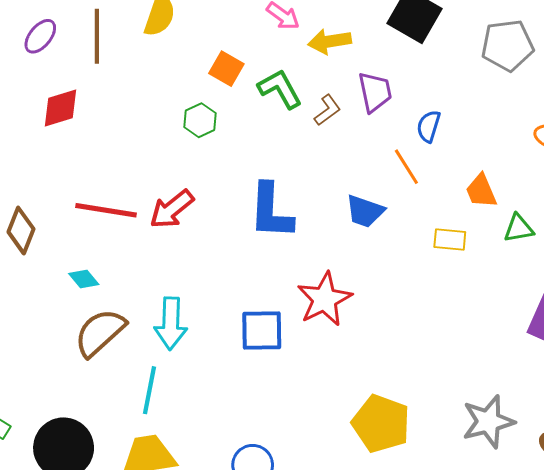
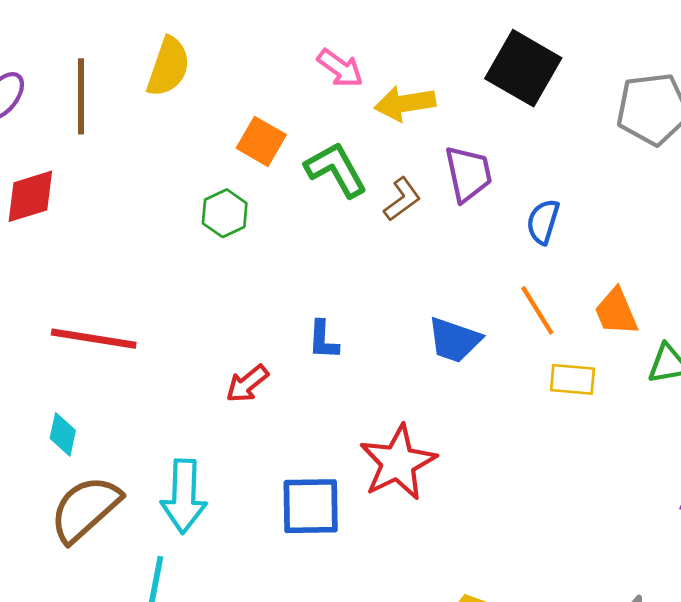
orange line: (406, 167) -> (537, 310), moved
red arrow: (172, 209) -> (247, 384), moved, size x0.7
blue L-shape: (271, 211) -> (323, 340), size x0.5
cyan diamond: (84, 279) -> (63, 434), turned 52

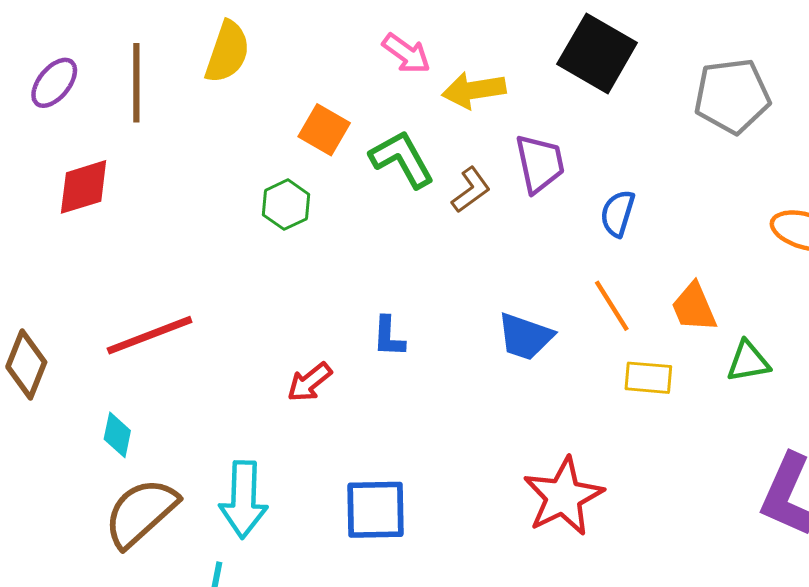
red line: (94, 339) -> (150, 335), turned -30
red star: (398, 463) -> (563, 497), moved

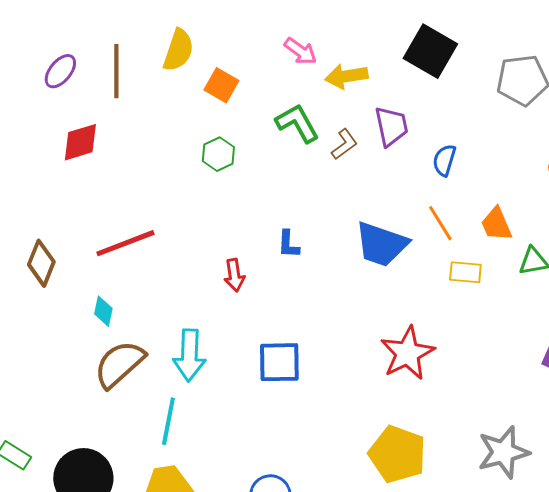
orange square: (324, 130) -> (221, 85), moved
blue trapezoid: (525, 337) -> (381, 244), size x1.4
red arrow: (309, 382) -> (234, 275), turned -60

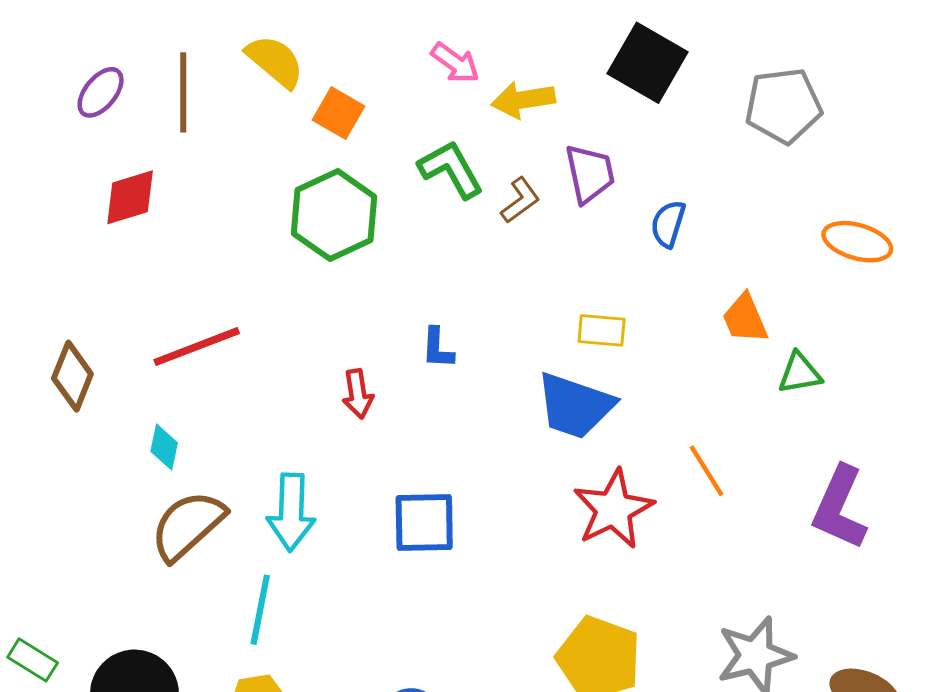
yellow semicircle: (178, 50) -> (275, 61), turned -69
green hexagon: (218, 154) -> (334, 215), size x1.8
orange line: (440, 223) -> (707, 471), moved
blue trapezoid: (381, 244) -> (575, 406), moved
yellow rectangle: (465, 272) -> (602, 330), moved

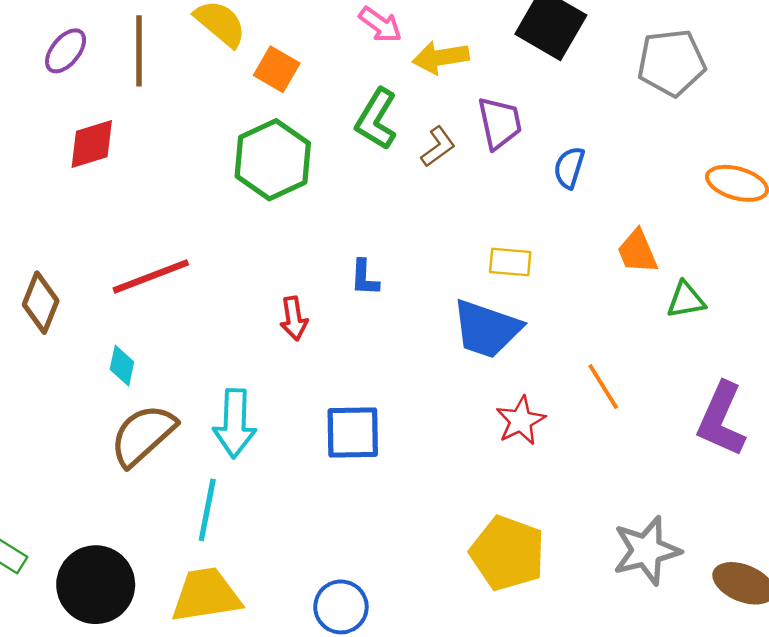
green L-shape: (451, 169) -> (376, 119), turned -120
red star: (613, 509) -> (521, 421), size x0.7

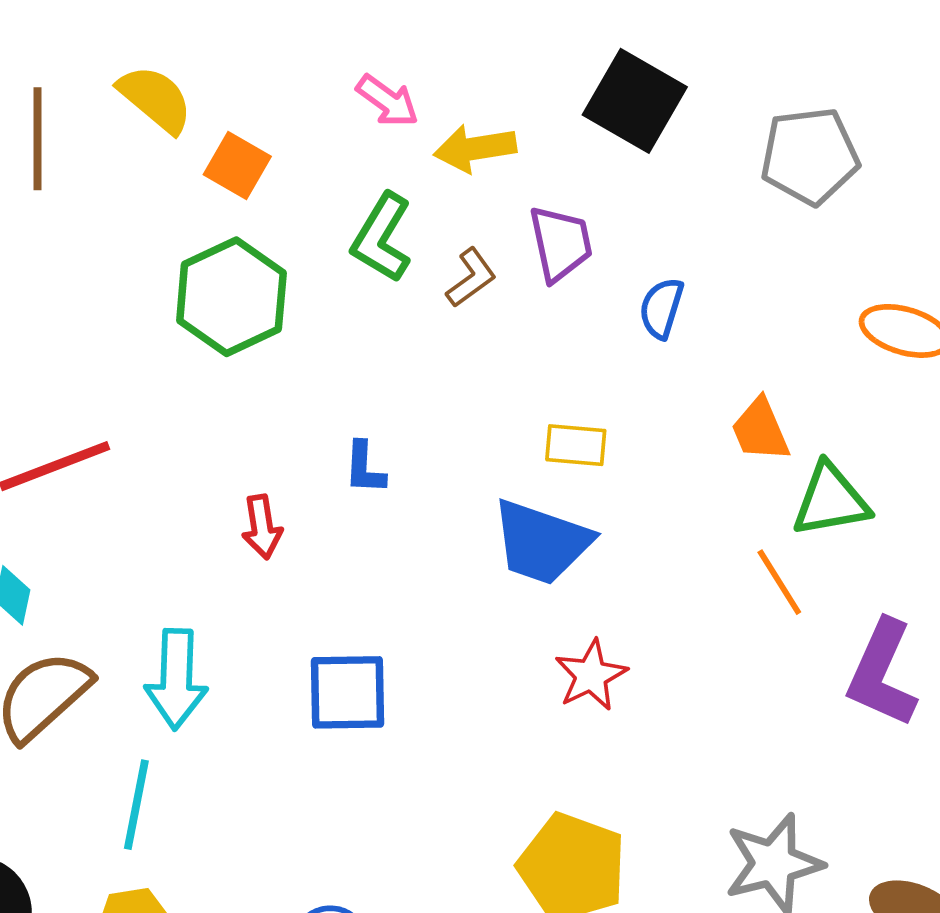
green triangle: (686, 300) -> (831, 500), size x1.4
orange line: (603, 387) -> (779, 582), moved

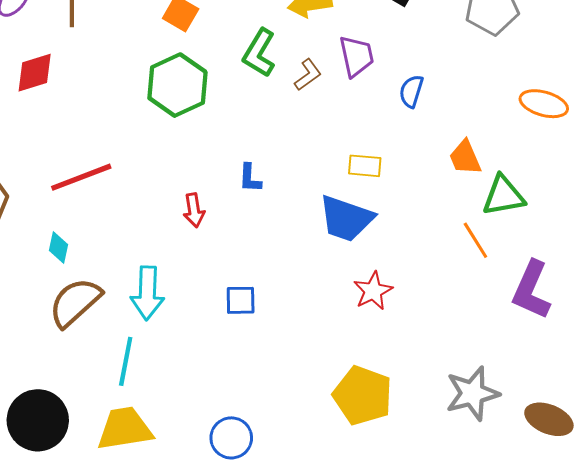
blue square: (348, 692) -> (241, 300), size x0.7

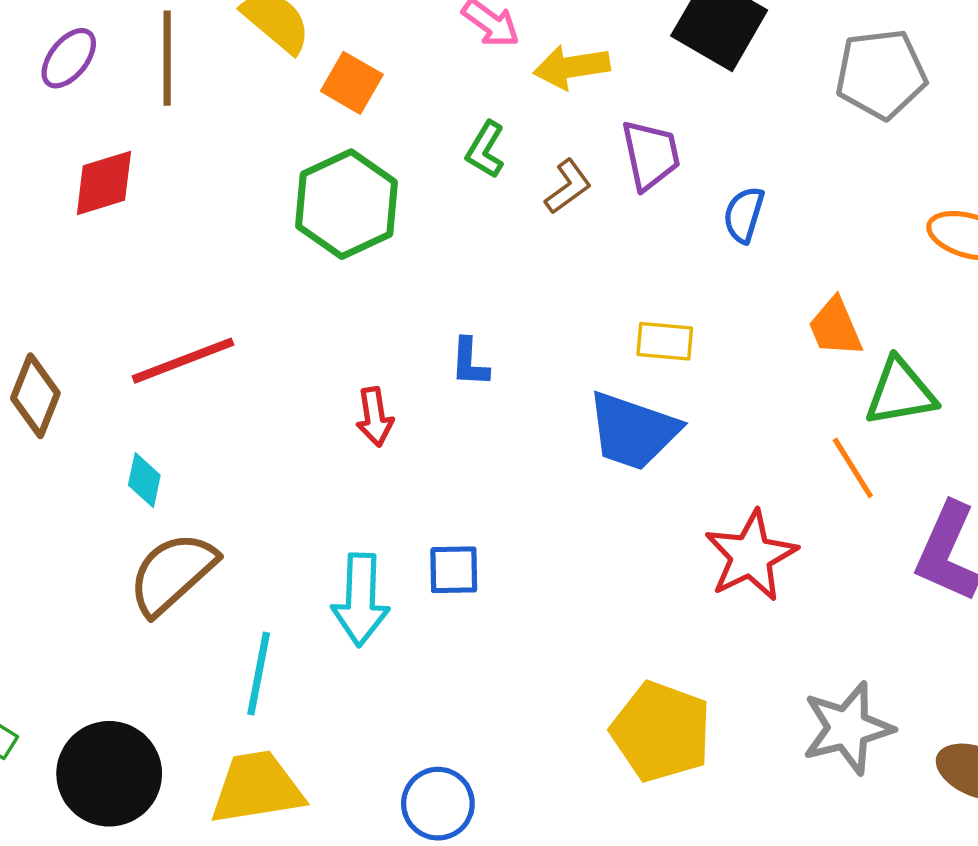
green L-shape: (259, 53) -> (485, 150), size x0.7
red star: (373, 291) -> (751, 556), moved, size x1.4
cyan arrow: (147, 293) -> (361, 600), moved

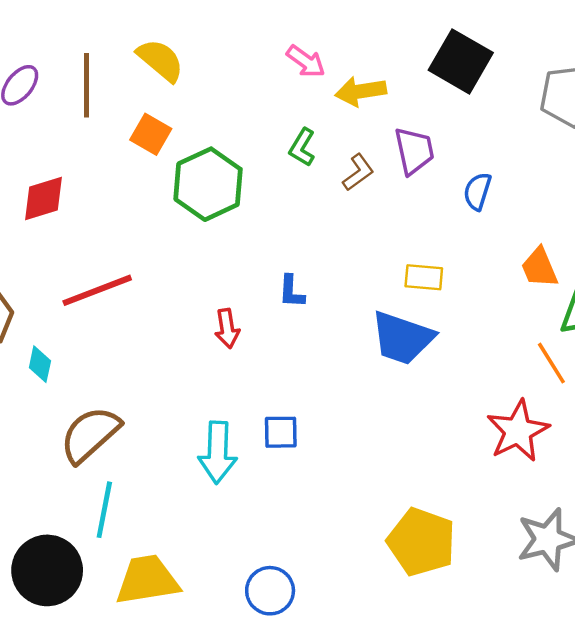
orange square: (352, 83) -> (151, 134), moved
red diamond: (104, 183) -> (44, 199), moved
cyan diamond: (144, 480) -> (40, 364), moved
red star: (751, 556) -> (518, 431), moved
cyan line: (259, 674) -> (104, 510), moved

